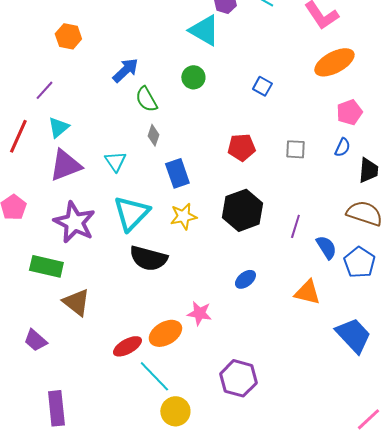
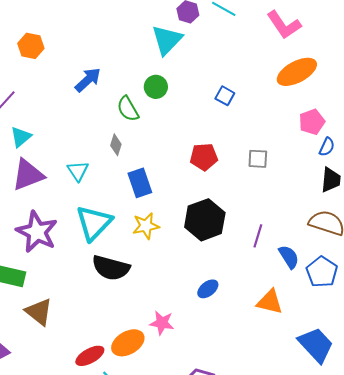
cyan triangle: (204, 30) -> (167, 40), turned 44
green semicircle: (146, 99) -> (128, 109), moved
blue semicircle: (342, 147) -> (327, 147), moved

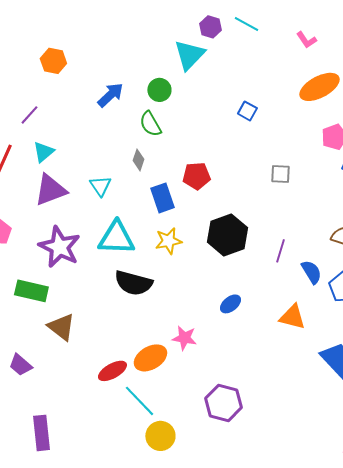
pink L-shape: (284, 25) -> (306, 40), size x0.6
green circle: (156, 87) -> (159, 90), moved
red pentagon: (204, 157) -> (196, 176), moved
cyan triangle: (94, 223) -> (116, 238), turned 48

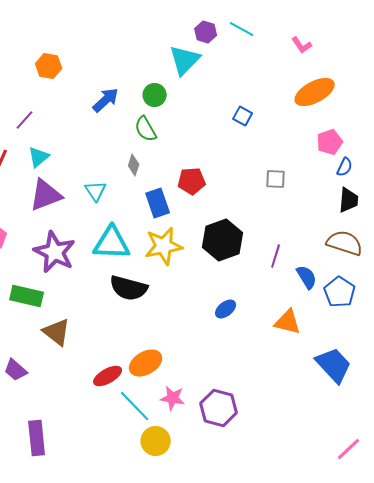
yellow star: (168, 241) -> (164, 246), size x1.4
pink star: (184, 338) -> (173, 398), moved

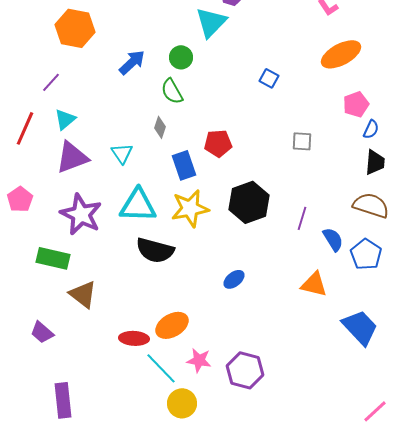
orange hexagon: (49, 66) -> (75, 28), size x1.5
blue ellipse: (226, 309) -> (234, 279), moved
red ellipse: (108, 376) -> (134, 338), turned 32

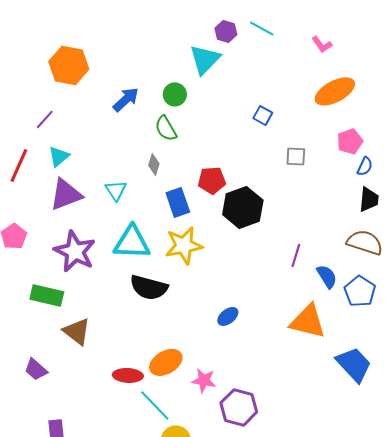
gray square: (302, 141) -> (296, 156), moved
black hexagon: (249, 202) -> (243, 207), moved
orange triangle: (314, 284) -> (308, 321), size x1.4
pink star: (199, 360) -> (204, 380), moved

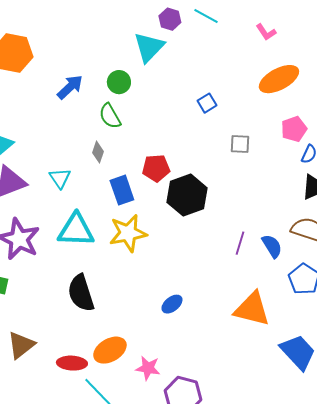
blue square: (263, 115) -> (207, 103), turned 30
blue semicircle: (327, 276) -> (272, 246), moved
black semicircle: (149, 287) -> (81, 293), moved, turned 57
brown triangle: (77, 331) -> (21, 345), moved, turned 44

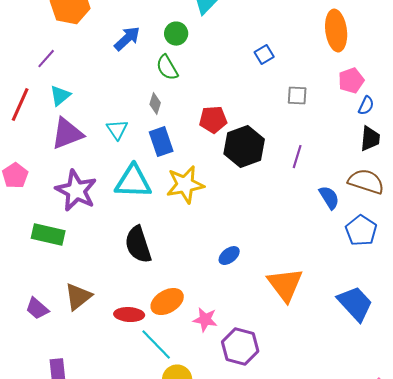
orange ellipse: (279, 79) -> (336, 31), turned -69
blue rectangle: (122, 190) -> (161, 142), moved
purple line: (240, 243) -> (297, 157), moved
orange triangle: (252, 309) -> (285, 285), moved, turned 39

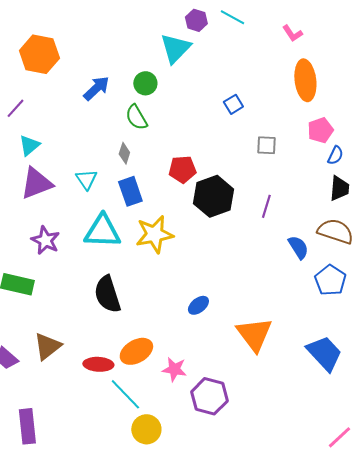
purple star: (76, 191) -> (45, 240), size x0.7

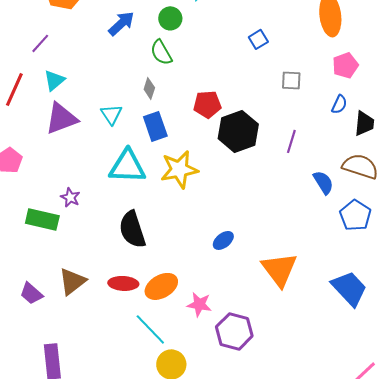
blue semicircle: (335, 155) -> (339, 104), moved
purple star: (45, 240) -> (70, 197), moved, size x0.7
red ellipse: (98, 364) -> (123, 283), moved

